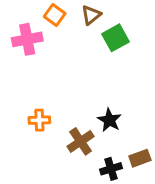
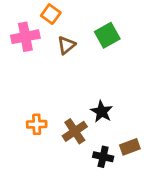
brown triangle: (91, 15) -> (66, 45), moved
orange cross: (39, 120) -> (37, 124), moved
black cross: (111, 169) -> (103, 157), turned 30

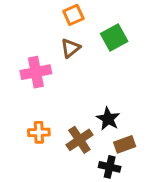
orange square: (51, 14) -> (73, 15), moved, turned 30
pink cross: (25, 37) -> (36, 72), moved
brown rectangle: (130, 147) -> (125, 144), moved

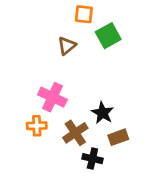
orange square: (73, 15) -> (84, 14), moved, turned 30
pink cross: (36, 72) -> (52, 97), moved, turned 36
black cross: (110, 167) -> (92, 159), moved

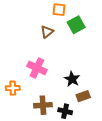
orange cross: (37, 126) -> (13, 88), moved
brown cross: (75, 133) -> (43, 105), moved, turned 30

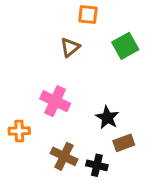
green square: (76, 25) -> (125, 46), moved
brown cross: (43, 105) -> (64, 156), turned 30

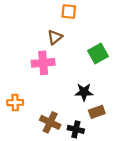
green square: (125, 46) -> (98, 54), moved
pink cross: (55, 101) -> (43, 63), moved, turned -30
black star: (107, 118) -> (84, 92), turned -30

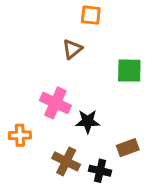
green square: (98, 54) -> (129, 71), turned 30
pink cross: (43, 63) -> (55, 103), moved, turned 30
black star: (84, 92) -> (88, 121), moved

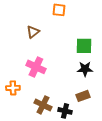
brown triangle: (72, 49) -> (33, 32), moved
black star: (88, 121) -> (85, 69), moved

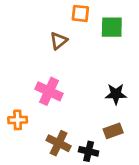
brown triangle: (33, 32) -> (59, 41), moved
green square: (84, 46) -> (112, 27), moved

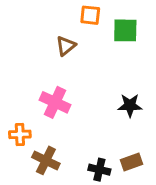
brown rectangle: (113, 131) -> (131, 162), moved
brown cross: (59, 143) -> (46, 160), moved

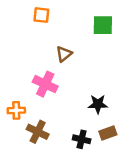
orange square: (90, 15) -> (41, 15), moved
brown triangle: (66, 46) -> (64, 54), moved
black star: (130, 105) -> (98, 104), moved

